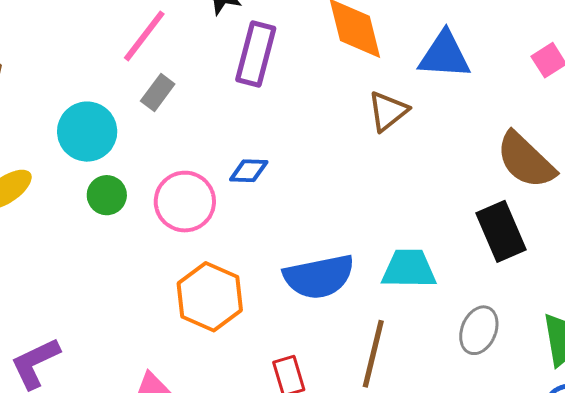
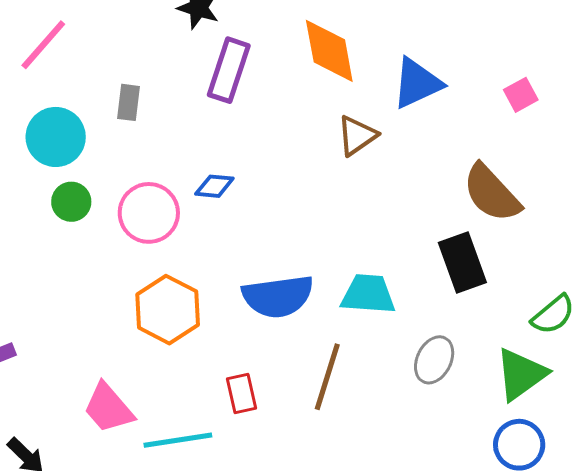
pink line: (144, 36) -> (43, 45), moved
blue triangle: (444, 55) -> (417, 83), turned -32
gray rectangle: (158, 92) -> (129, 102), turned -33

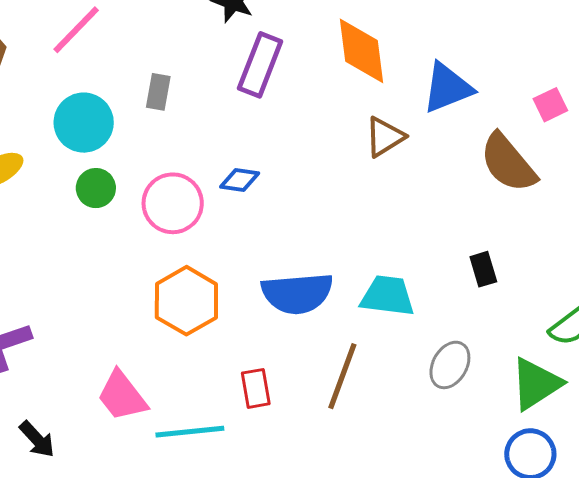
brown semicircle: (492, 193) -> (508, 163), moved
black rectangle: (462, 263) -> (483, 269), size x0.6

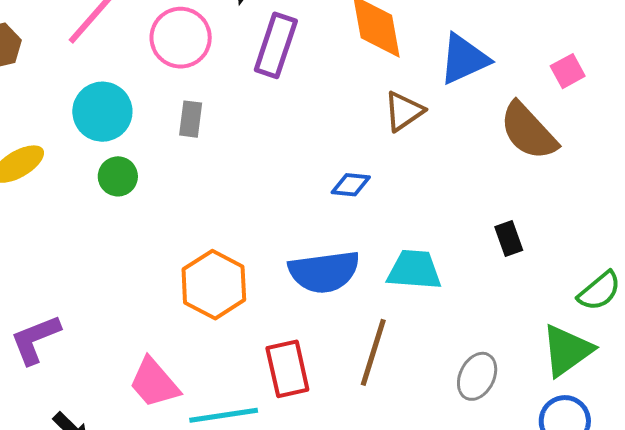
gray rectangle: (158, 92) -> (191, 119), moved
blue diamond: (240, 180) -> (351, 185), moved
pink circle: (173, 203) -> (181, 38), moved
gray ellipse: (450, 365) -> (477, 376), moved
red rectangle: (256, 388) -> (287, 369), size x1.4

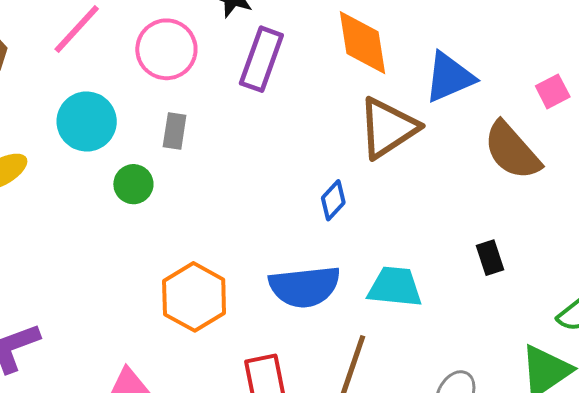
brown triangle: (404, 111) -> (388, 128), size x1.5
green circle: (118, 176) -> (133, 184), moved
blue diamond: (351, 185) -> (333, 200), turned -54

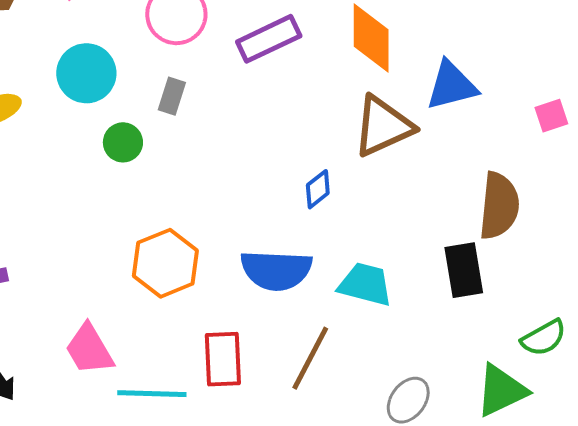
purple rectangle: (261, 59) -> (269, 39), turned 36
brown semicircle: (512, 151) -> (499, 206), moved, turned -142
black rectangle: (490, 258) -> (464, 270), size x1.6

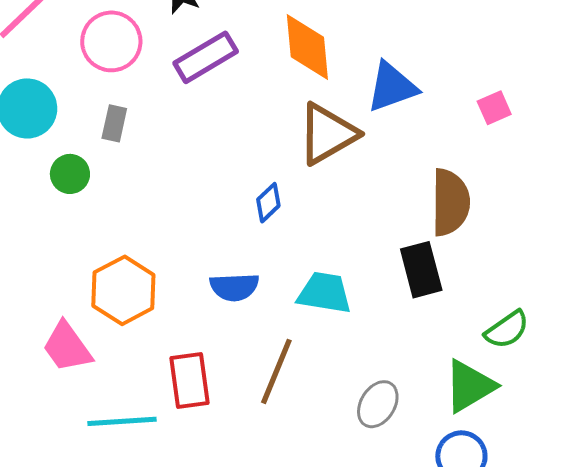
blue semicircle: (276, 270) -> (234, 287), size x0.7
pink trapezoid: (89, 349) -> (67, 347), moved

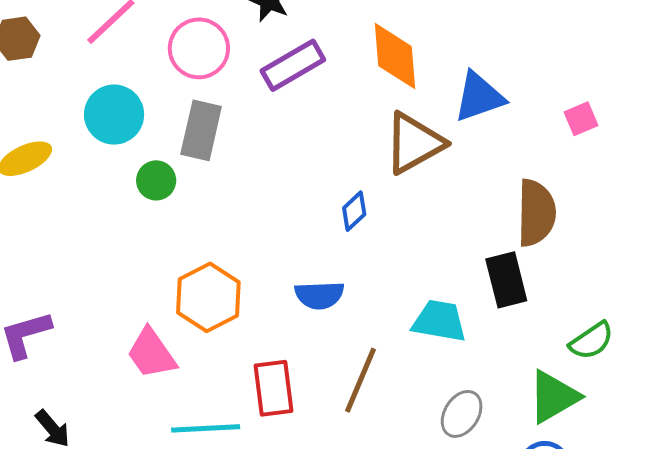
gray rectangle: (114, 123) -> (201, 130), size x1.6
cyan trapezoid: (324, 293) -> (439, 321), moved

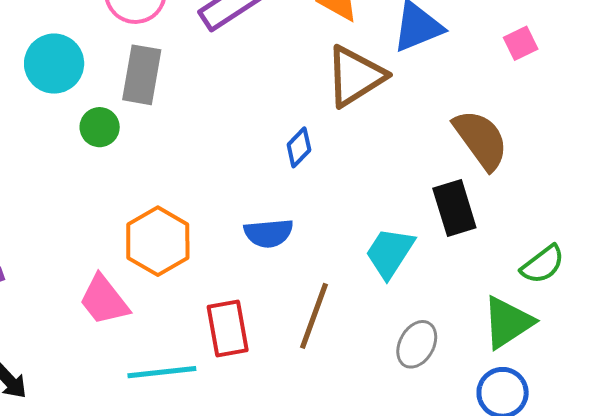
brown semicircle: (536, 213) -> (481, 140), turned -34
cyan trapezoid: (439, 321) -> (390, 253), turned -64

